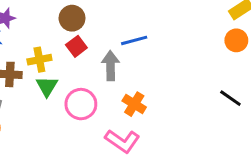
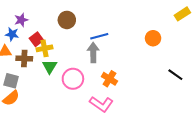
blue line: (134, 40) -> (99, 36), moved
orange circle: (236, 40) -> (153, 38), moved
red square: (76, 46) -> (36, 39), moved

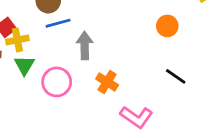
blue line: (99, 36) -> (58, 23), moved
black line: (175, 75) -> (176, 76), moved
pink L-shape: (101, 104) -> (136, 117), moved

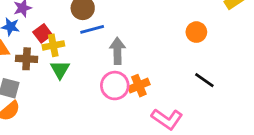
pink circle: (57, 82) -> (115, 86), moved
orange cross: (107, 82) -> (139, 86), turned 35

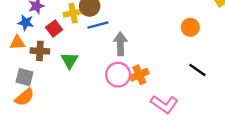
yellow cross: (53, 45) -> (73, 13), moved

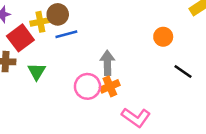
red square: (54, 28) -> (20, 38), size x1.5
gray arrow: (120, 44) -> (107, 63), moved
black line: (197, 70) -> (183, 71), moved

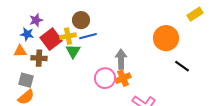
yellow cross: (40, 22) -> (68, 36), moved
orange circle: (163, 37) -> (166, 38), size x1.6
green triangle: (37, 71) -> (73, 51), moved

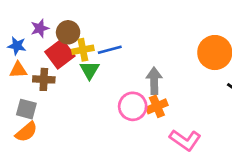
brown circle: (81, 20) -> (68, 32), moved
blue star: (27, 34) -> (17, 46), moved

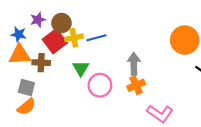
orange triangle: (18, 70) -> (20, 55), size x1.5
green triangle: (90, 70) -> (81, 68), moved
pink circle: (133, 106) -> (100, 85), moved

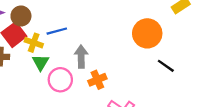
yellow cross: (74, 38) -> (34, 43), moved, turned 30
gray arrow: (134, 64) -> (81, 57), moved

